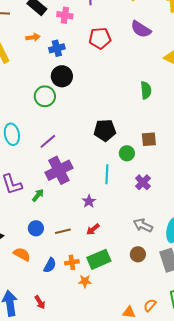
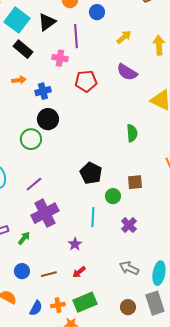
pink cross: (65, 15) -> (60, 58), moved
black pentagon: (105, 130) -> (91, 173), turned 30
brown circle: (138, 254) -> (128, 307), moved

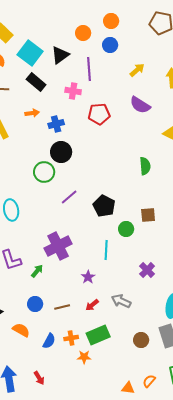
purple line: (34, 184) -> (69, 197), moved
purple cross: (129, 225) -> (147, 270), moved
gray arrow: (129, 268) -> (121, 301), moved

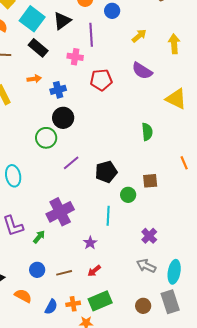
black pentagon: (104, 206) -> (106, 172), turned 30
gray arrow: (121, 301) -> (146, 266), moved

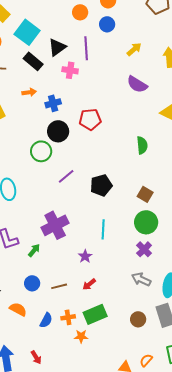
black triangle: (62, 21) -> (57, 47), moved
red pentagon: (101, 80) -> (90, 119), moved
brown square: (150, 181) -> (145, 194), turned 35
green circle: (128, 195) -> (146, 222), moved, size x1.5

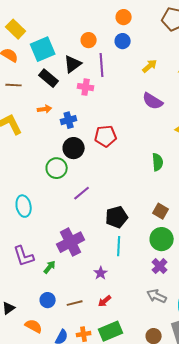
orange circle: (80, 12) -> (89, 40), moved
cyan square: (27, 32) -> (43, 49), turned 30
black pentagon: (101, 185) -> (117, 217), moved

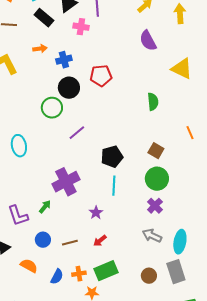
purple semicircle: (153, 101) -> (148, 41), turned 30
purple L-shape: (24, 256) -> (18, 216), moved

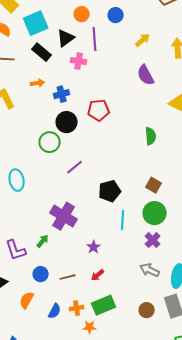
purple cross: (66, 182) -> (64, 216), turned -32
cyan line: (114, 186) -> (123, 220), moved
orange semicircle: (29, 266) -> (27, 300), turned -90

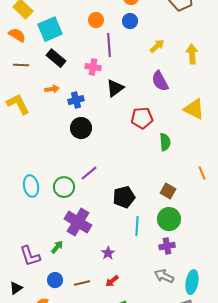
black triangle: (66, 38) -> (115, 88), moved
red pentagon: (99, 110) -> (142, 118), moved
green circle: (50, 142) -> (64, 187), moved
purple cross: (153, 240) -> (167, 246), turned 35

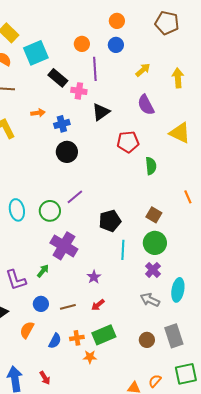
black rectangle: (56, 58) -> (58, 78), moved
purple cross: (167, 246) -> (153, 270), turned -35
cyan ellipse: (192, 282) -> (178, 290), moved

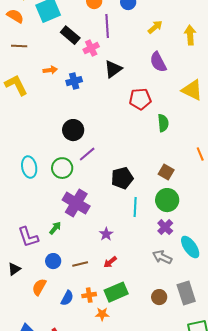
pink cross: (79, 91) -> (91, 48), turned -35
black circle: (67, 152) -> (73, 130), moved
cyan ellipse: (178, 290) -> (190, 247), turned -45

